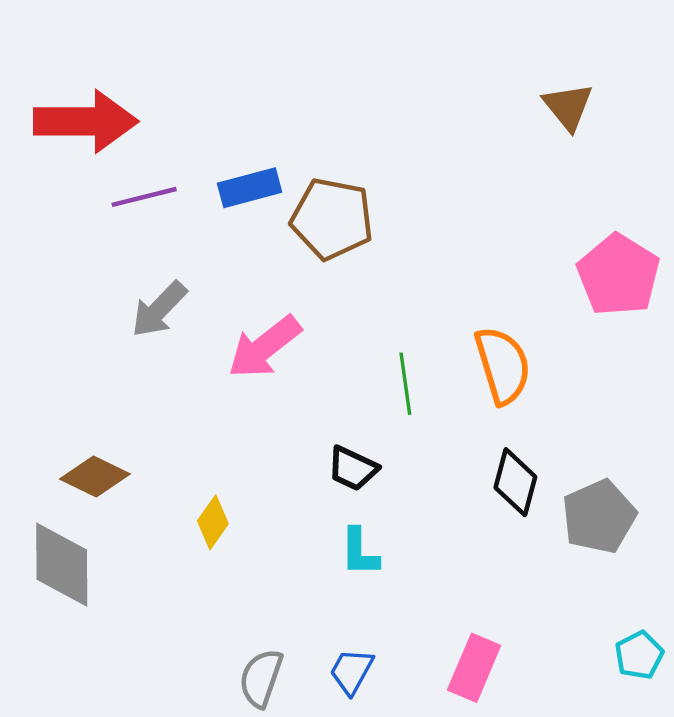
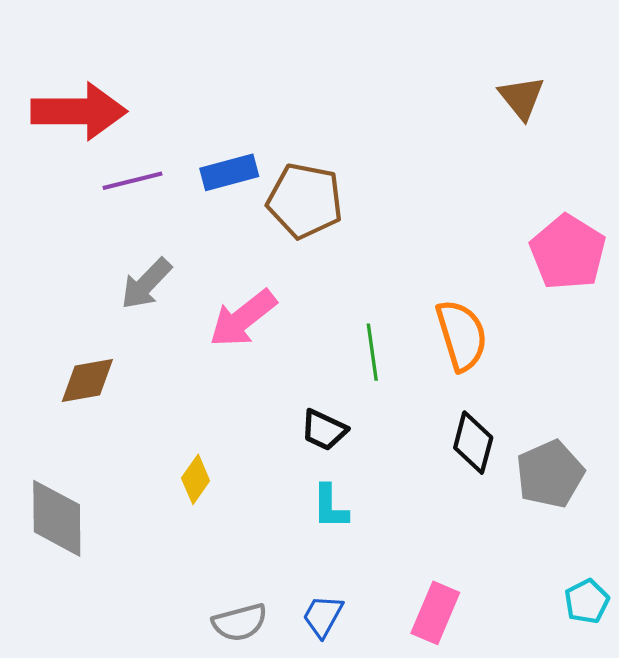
brown diamond: (95, 476) -> (87, 381), moved, turned -36
gray semicircle: (261, 678) -> (240, 622), turned -124

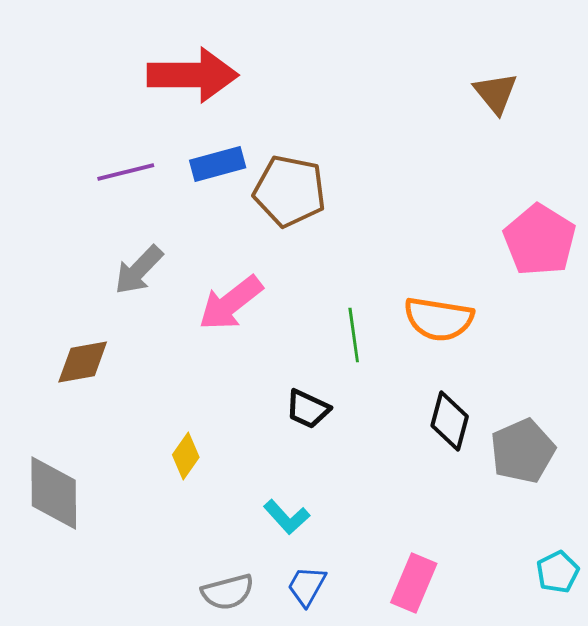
red arrow: (79, 111) -> (193, 75), moved
orange semicircle: (462, 335) -> (439, 319), turned 116
cyan L-shape: (330, 507) -> (287, 517), moved, turned -42

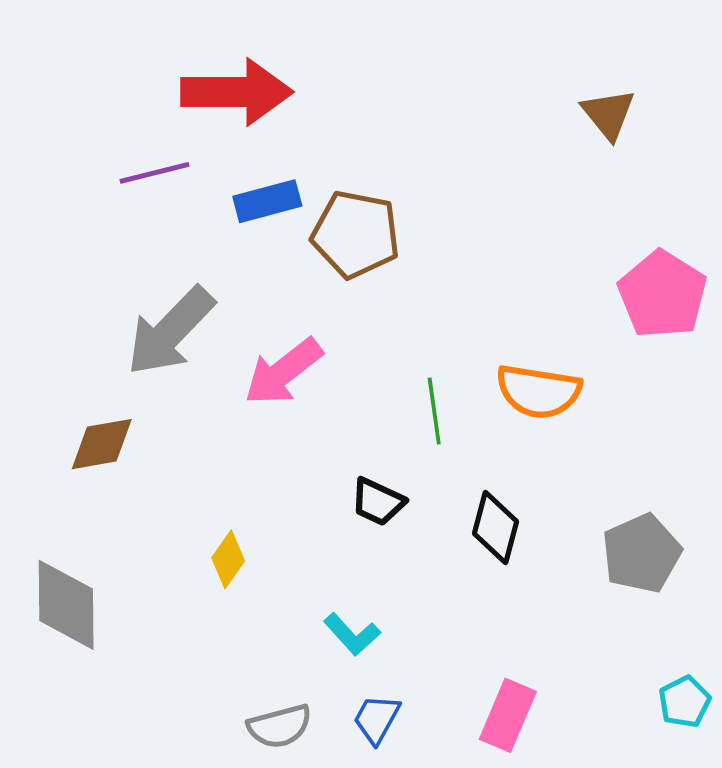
purple line: (126, 172) -> (154, 173), moved
gray arrow: (139, 270) -> (170, 331), size x1.5
black diamond: (450, 421) -> (496, 528), moved

